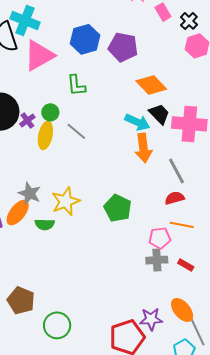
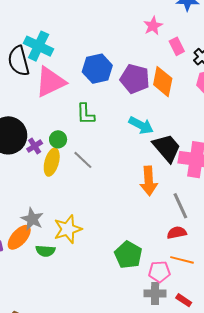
orange diamond: (151, 85) -> (163, 82), moved, turned 52
black trapezoid: (159, 114) -> (167, 148), size x1.4
cyan arrow: (137, 122) -> (141, 125), moved
green pentagon: (118, 208) -> (128, 255), moved

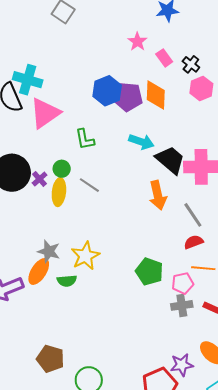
blue hexagon: (97, 69) -> (107, 91), moved

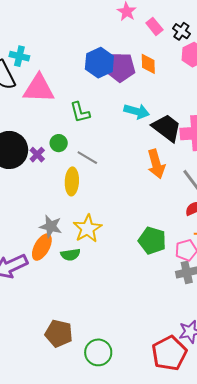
cyan cross: (28, 80) -> (19, 56), size x0.7
orange diamond: (156, 95) -> (148, 64), size x0.7
pink triangle: (45, 113) -> (39, 89), turned 40
yellow ellipse: (59, 192) -> (72, 181), moved

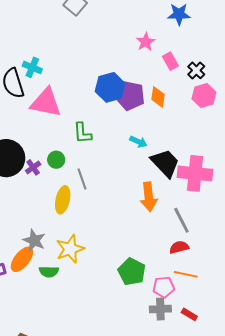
cyan arrow: (137, 111) -> (138, 142), size x0.7
gray line: (87, 158) -> (82, 179), turned 30

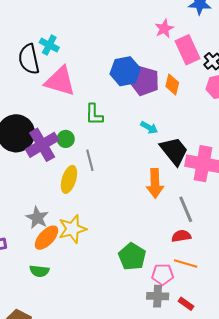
pink rectangle: (170, 61) -> (187, 50), size x1.6
purple cross: (33, 167) -> (42, 145), size x2.0
orange ellipse: (22, 259) -> (46, 238), moved
green semicircle: (49, 272) -> (39, 271), moved

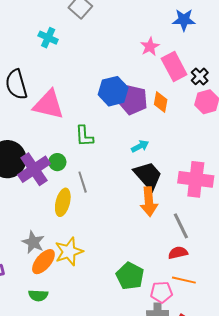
cyan cross: (49, 45) -> (48, 38), moved
cyan arrow: (149, 128) -> (140, 146), turned -54
black trapezoid: (174, 151) -> (148, 176), moved

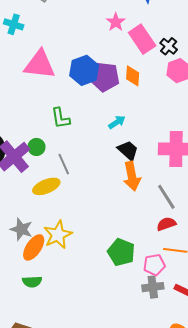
pink triangle: (49, 105) -> (40, 65), moved
black trapezoid: (148, 176) -> (128, 150), size x0.7
yellow ellipse: (63, 202) -> (46, 186), turned 60

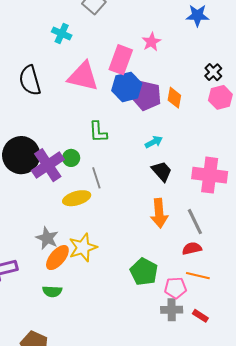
pink star: (116, 22) -> (151, 42), moved
pink rectangle: (142, 39) -> (121, 60), moved, turned 48
orange arrow: (132, 176) -> (159, 213), moved

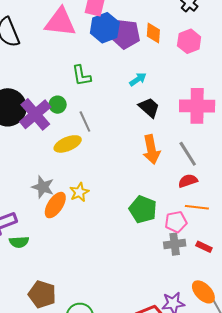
pink hexagon: (220, 97) -> (189, 41), moved
yellow star: (83, 247) -> (79, 192), size x0.7
green semicircle: (52, 291) -> (19, 242), moved

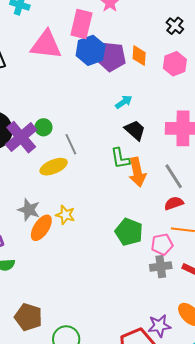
green L-shape: (81, 76) -> (120, 158), moved
yellow star: (79, 192) -> (65, 215), turned -30

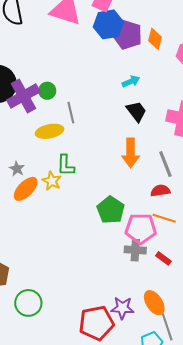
green L-shape: (120, 158) -> (66, 165), moved
gray star: (29, 210) -> (17, 169), size x0.7
pink pentagon: (162, 244) -> (141, 229), size x1.4

